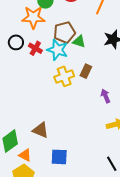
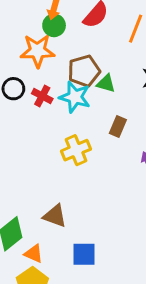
yellow cross: (64, 76) -> (76, 150), moved

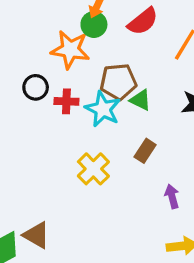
red cross: (42, 96) -> (66, 101), turned -36
yellow cross: (76, 150) -> (93, 169), turned -32
brown triangle: (55, 216) -> (36, 235), moved

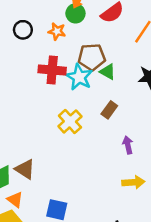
orange star: (70, 50) -> (57, 31), size x0.6
black circle: (36, 87) -> (23, 30), moved
red cross: (66, 101) -> (52, 70), size x1.5

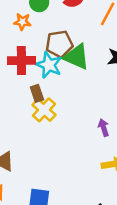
green triangle: (108, 72) -> (77, 57), size x1.6
brown rectangle: (109, 110) -> (37, 93), moved, turned -49

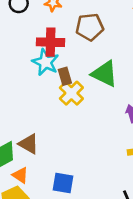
green triangle: (77, 57) -> (104, 74), moved
cyan star: (49, 65) -> (45, 62), moved

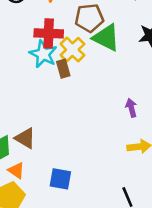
green triangle: (104, 74) -> (106, 38), moved
yellow cross: (71, 93) -> (72, 50), moved

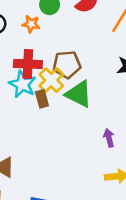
brown pentagon: (89, 18) -> (67, 65), moved
green triangle: (106, 38) -> (79, 94), moved

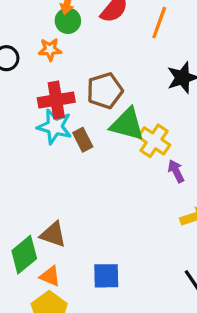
yellow cross: (51, 80) -> (154, 141), moved

